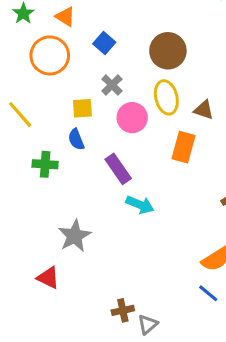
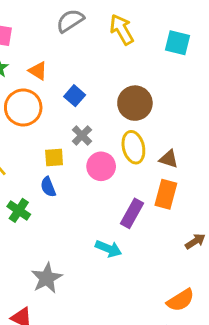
orange rectangle: (183, 147) -> (166, 194), moved
green cross: (45, 164) -> (19, 210), turned 30
purple rectangle: (118, 169) -> (132, 213), moved, turned 64

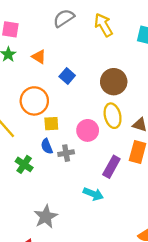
orange circle: (23, 107) -> (34, 101), moved
gray cross: (82, 135) -> (66, 153), moved, turned 35

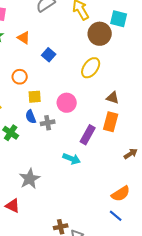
brown circle: (114, 82) -> (100, 34), moved
orange circle: (34, 101) -> (20, 77), size x0.6
yellow ellipse: (113, 116) -> (91, 68), moved, turned 50

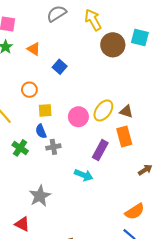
cyan square: (119, 19) -> (140, 38), moved
yellow ellipse: (91, 68) -> (103, 110), moved
orange rectangle: (111, 122) -> (124, 137), turned -30
gray cross: (48, 123) -> (53, 147), moved

